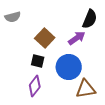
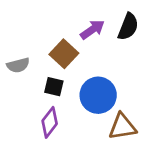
gray semicircle: (13, 17) -> (18, 65), moved
purple arrow: (77, 38) -> (92, 30), moved

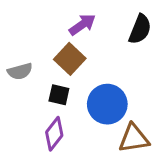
purple arrow: (92, 30) -> (82, 25), moved

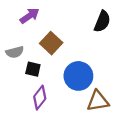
purple arrow: (82, 25) -> (30, 16), moved
black square: (59, 95) -> (33, 69), moved

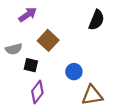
blue circle: (78, 76) -> (74, 72), size x0.6

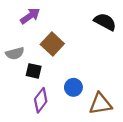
black semicircle: (96, 20) -> (105, 22), turned -84
blue circle: (74, 72) -> (73, 87), moved

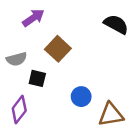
purple diamond: (41, 100) -> (19, 109), moved

